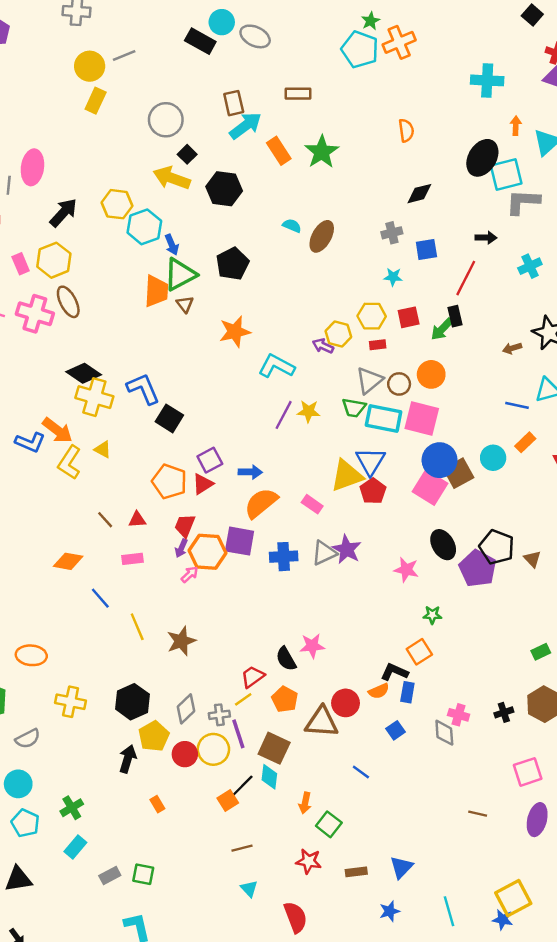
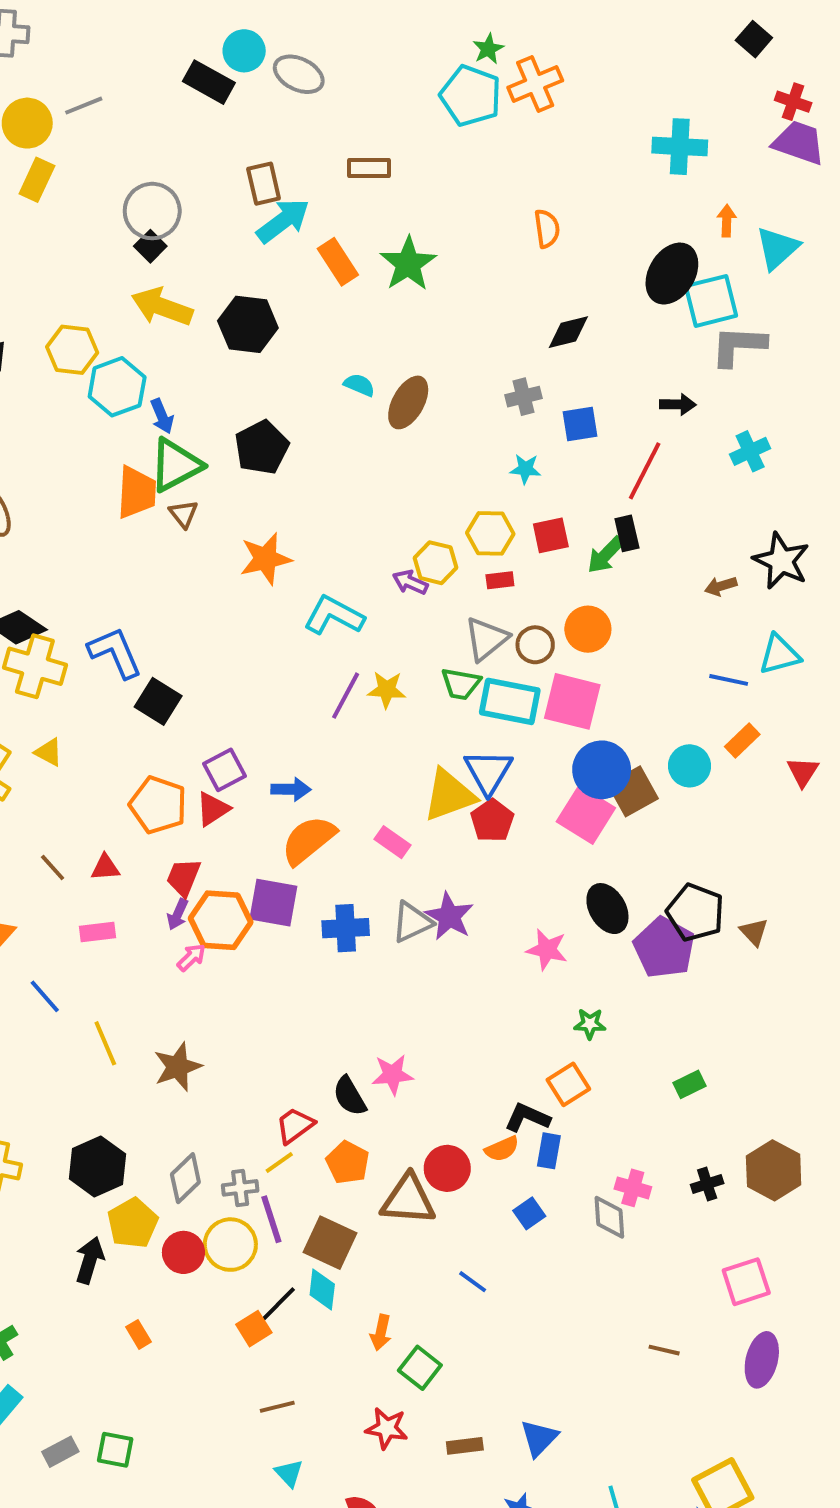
black square: (187, 154) -> (150, 246), moved
green rectangle: (541, 652) -> (690, 1084), moved

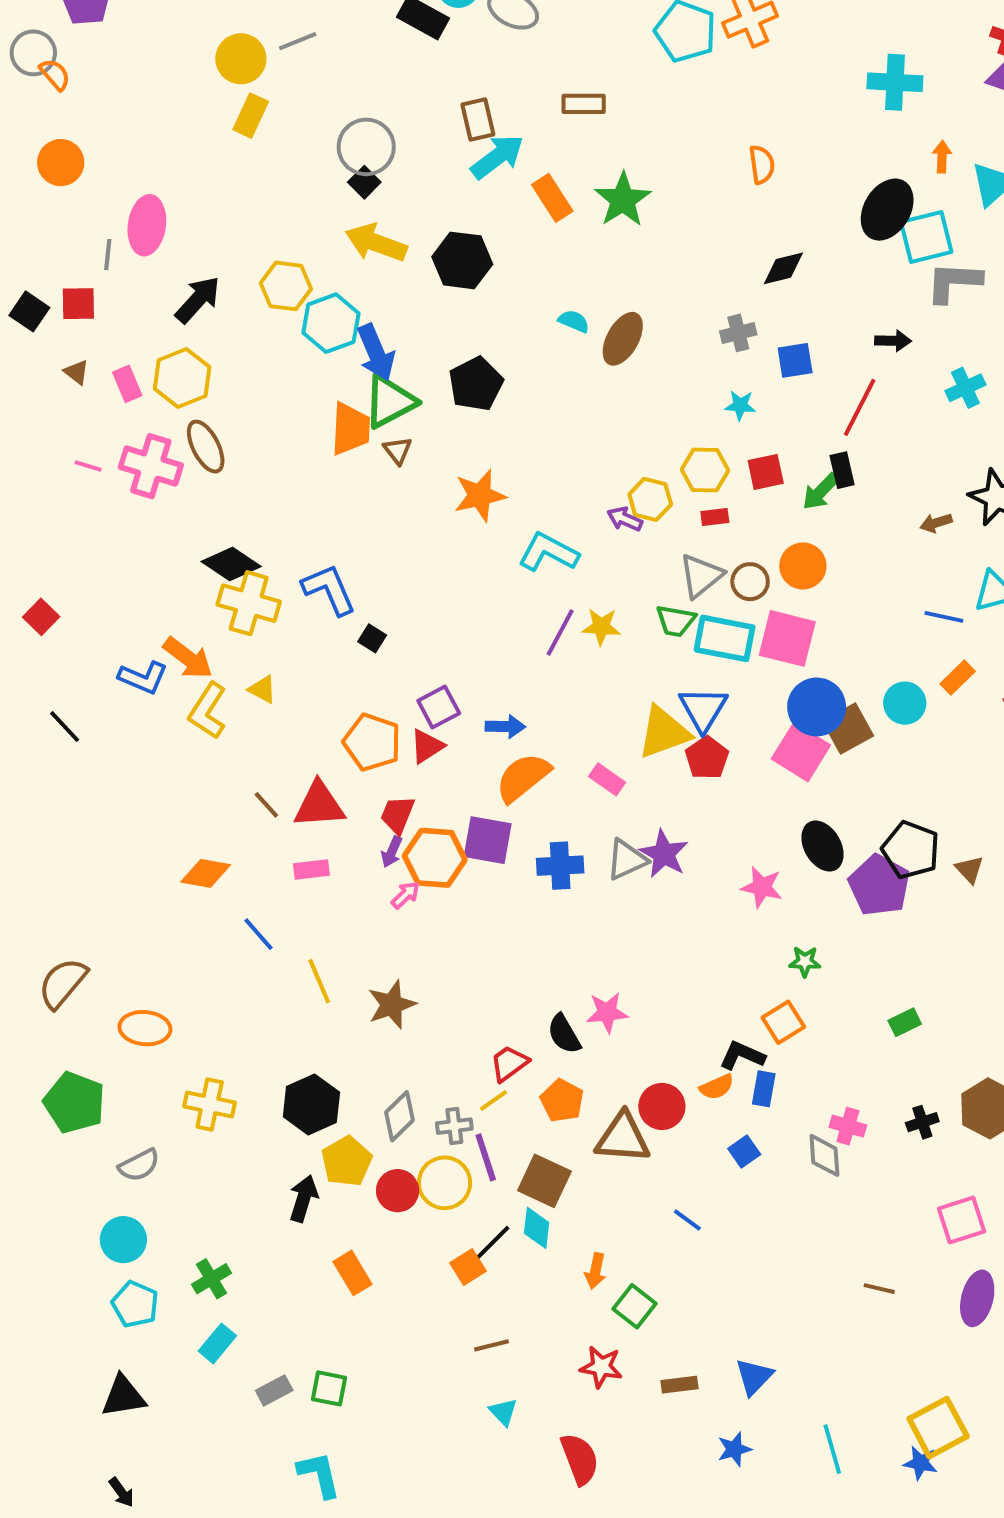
blue arrow: (162, 416) -> (376, 353), size x1.6
black square: (158, 701) -> (372, 638), size x0.6
red triangle: (105, 867) -> (319, 805), size x1.8
orange rectangle: (139, 1334) -> (353, 1273), size x1.5

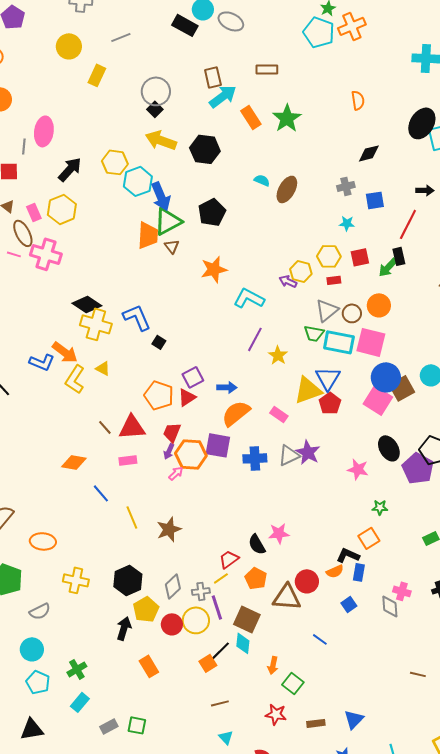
yellow circle: (241, 59) -> (69, 46), moved
brown ellipse: (206, 447) -> (23, 233), moved
yellow star: (601, 627) -> (278, 355), moved, turned 30

